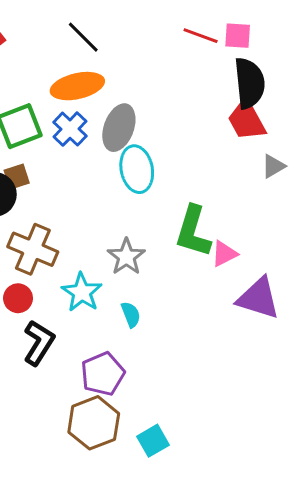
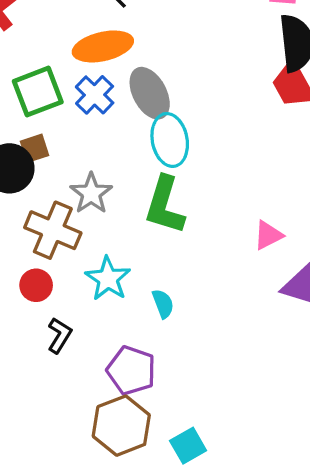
gray ellipse: (119, 128) -> (150, 93), turned -48
green L-shape: (193, 231) -> (165, 205), moved
gray star: (126, 257) -> (91, 193), moved
black L-shape: (39, 343) -> (59, 335), size x0.7
purple pentagon: (103, 374) -> (131, 370), turned -30

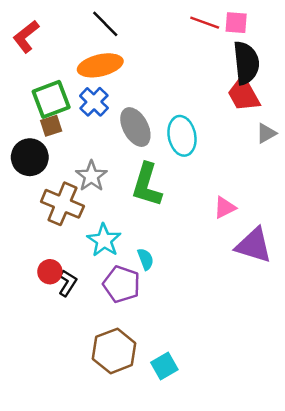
gray ellipse: (150, 93) -> (135, 127), moved
cyan ellipse: (170, 140) -> (182, 136), moved
brown square: (34, 148) -> (51, 126), moved
red circle: (36, 285) -> (50, 272), moved
purple pentagon: (131, 370) -> (122, 284), moved

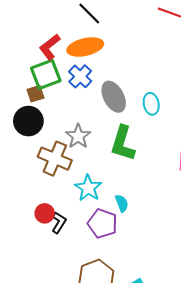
red L-shape: (26, 36) -> (50, 47), moved
brown square: (51, 126) -> (36, 94), moved
cyan ellipse: (182, 136) -> (151, 104), size x0.7

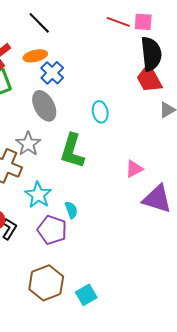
orange ellipse: (85, 47) -> (35, 56), size x0.7
blue cross: (80, 76) -> (52, 73), moved
gray ellipse: (114, 97) -> (44, 106), moved

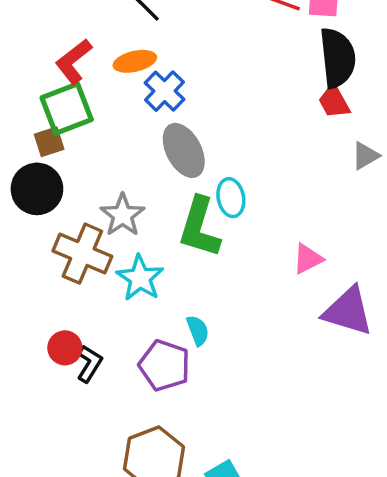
red trapezoid: (149, 79) -> (334, 102), size x0.7
gray ellipse: (44, 106) -> (184, 150), moved
cyan ellipse: (100, 112) -> (231, 198), moved
cyan star: (38, 195) -> (140, 278), moved

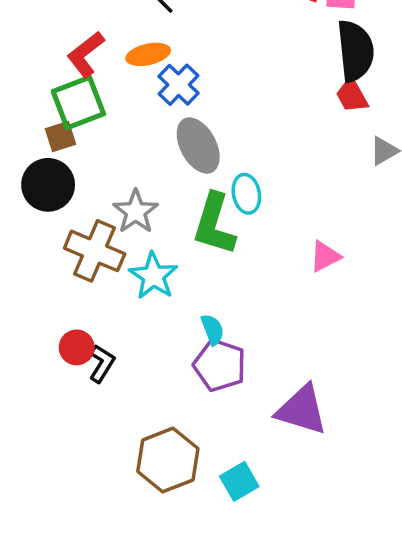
purple triangle: (348, 311) -> (302, 410), moved
purple pentagon: (164, 365) -> (220, 365), moved

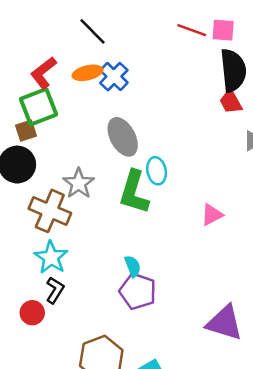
blue cross: (179, 85) -> (114, 77), moved
cyan star: (153, 276) -> (51, 257), moved
red circle: (77, 347) -> (32, 313), moved
purple triangle: (302, 410) -> (224, 323), moved

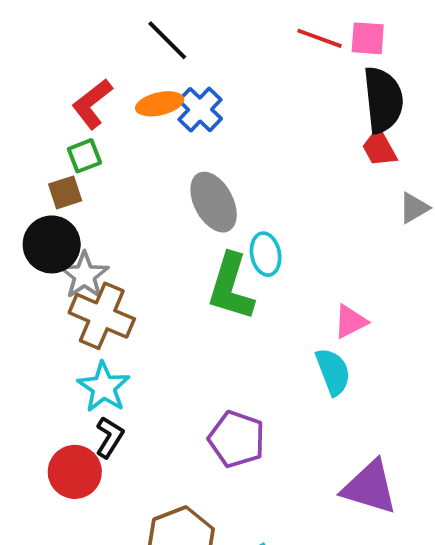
green square: (39, 107) -> (84, 156), size x0.6
gray star: (79, 183) -> (84, 275), moved
cyan semicircle: (133, 266) -> (333, 372), moved, size x1.4
red circle: (32, 313) -> (75, 472), size x1.4

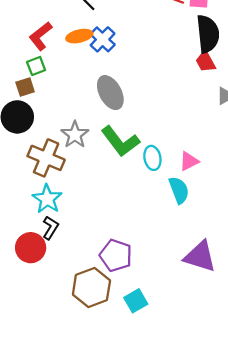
cyan ellipse: (266, 254) -> (152, 158), moved
gray star: (84, 275) -> (75, 135), moved
green L-shape: (231, 287) -> (120, 141), turned -54
purple pentagon: (237, 439) -> (116, 255), moved

